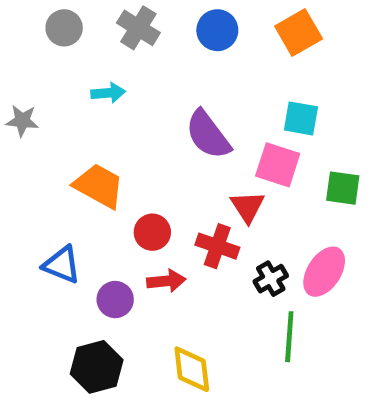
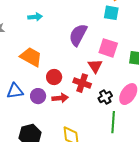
cyan square: (301, 118) -> (111, 13), moved
purple semicircle: (208, 135) -> (78, 35), turned 65
blue triangle: (62, 265) -> (15, 91), turned -30
purple circle: (115, 300) -> (38, 96), moved

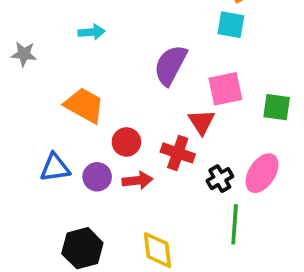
pink square: (108, 48) -> (225, 89), turned -30

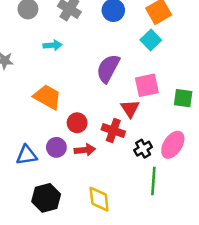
cyan square: (231, 25) -> (151, 40), turned 36
blue triangle: (55, 168) -> (27, 155), moved

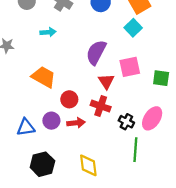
red triangle: (130, 109) -> (106, 81), moved
black cross: (143, 149) -> (126, 122), turned -32

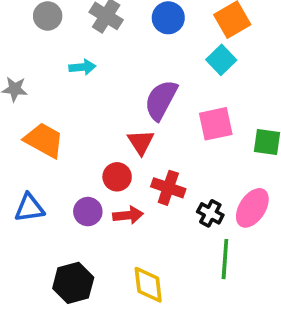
orange trapezoid: (44, 77) -> (44, 140), moved
red triangle: (106, 81) -> (141, 142), moved
blue triangle: (26, 127) -> (29, 208), moved

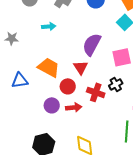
orange trapezoid: (44, 140) -> (49, 67), moved
blue triangle: (29, 208) -> (20, 80), moved
black cross: (210, 213) -> (116, 84), moved, turned 32

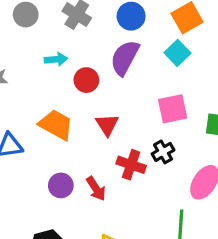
purple semicircle: (92, 44) -> (125, 58), moved
red circle: (68, 86) -> (86, 80), moved
red arrow: (74, 107) -> (96, 189), turned 63

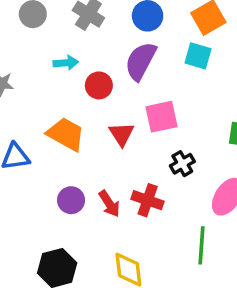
cyan square: (177, 53) -> (198, 56), turned -30
pink square: (173, 109) -> (161, 117), moved
red cross: (131, 165) -> (148, 200), moved

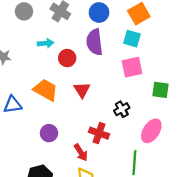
purple semicircle: (141, 61) -> (94, 42), turned -35
pink square: (161, 117) -> (132, 67), moved
red arrow: (109, 204) -> (81, 152), moved

